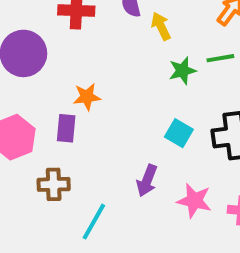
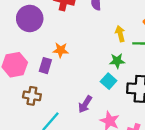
yellow arrow: (161, 26) -> (120, 34), moved
green star: (182, 71) -> (117, 61), moved

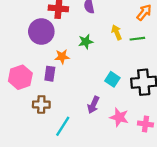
purple circle: (30, 18) -> (41, 32), moved
green star: (117, 61) -> (86, 42), moved

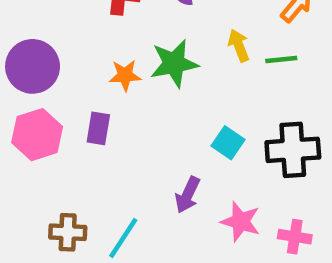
purple circle: (41, 32) -> (33, 66), moved
green star: (86, 42) -> (174, 63), size x1.5
orange star: (62, 57) -> (125, 75), moved
brown cross: (41, 105) -> (68, 232), moved

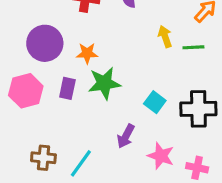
green star: (174, 63) -> (104, 83), moved
purple circle: (33, 66) -> (45, 43), moved

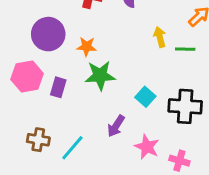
purple rectangle: (67, 88) -> (58, 87), moved

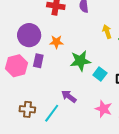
green star: (100, 76) -> (80, 61), moved
purple rectangle: (58, 87) -> (38, 61), moved
purple arrow: (116, 126) -> (69, 96), moved, turned 98

